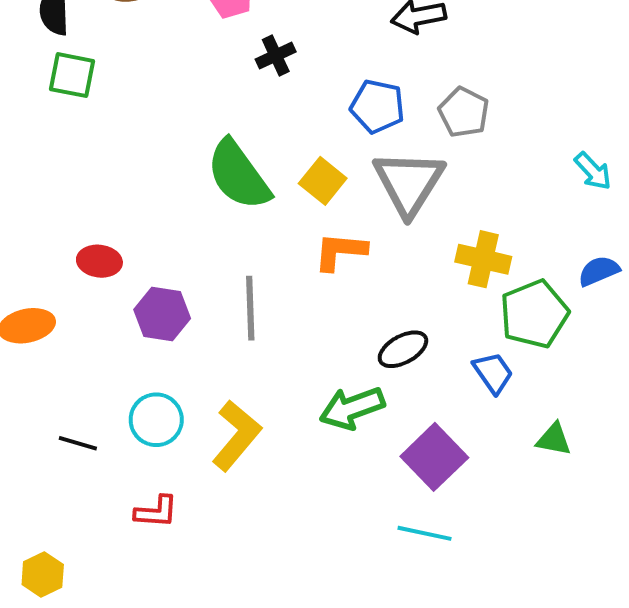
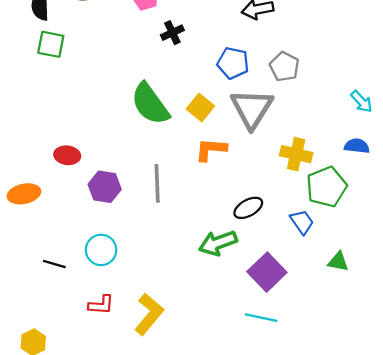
blue semicircle: (599, 271) -> (357, 146), moved, turned 30
yellow L-shape: (237, 435) -> (149, 314), moved

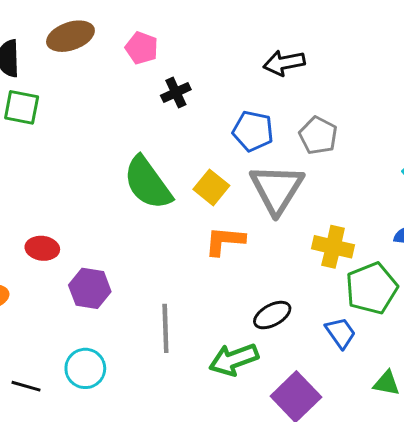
gray line: (157, 183) -> (165, 328), moved

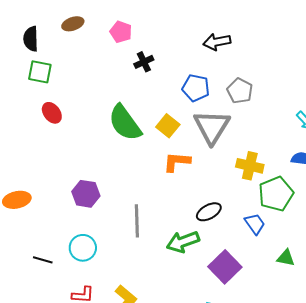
brown ellipse: (70, 36) -> (73, 24), size x0.7
red ellipse: (42, 248) -> (52, 113), moved, turned 45

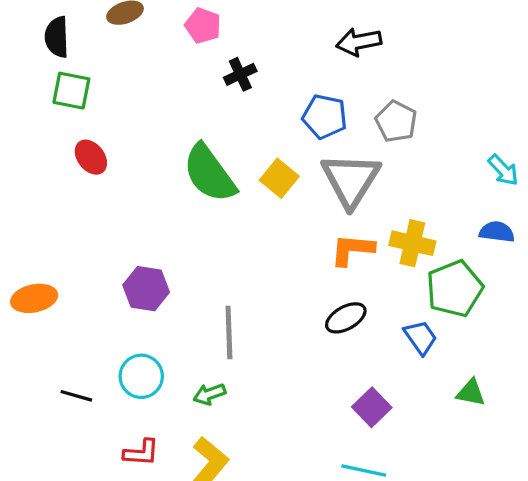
orange L-shape: (177, 162) -> (352, 250), moved
green arrow: (183, 242) -> (209, 394), moved, size x0.6
purple square: (225, 267) -> (372, 407), size x0.7

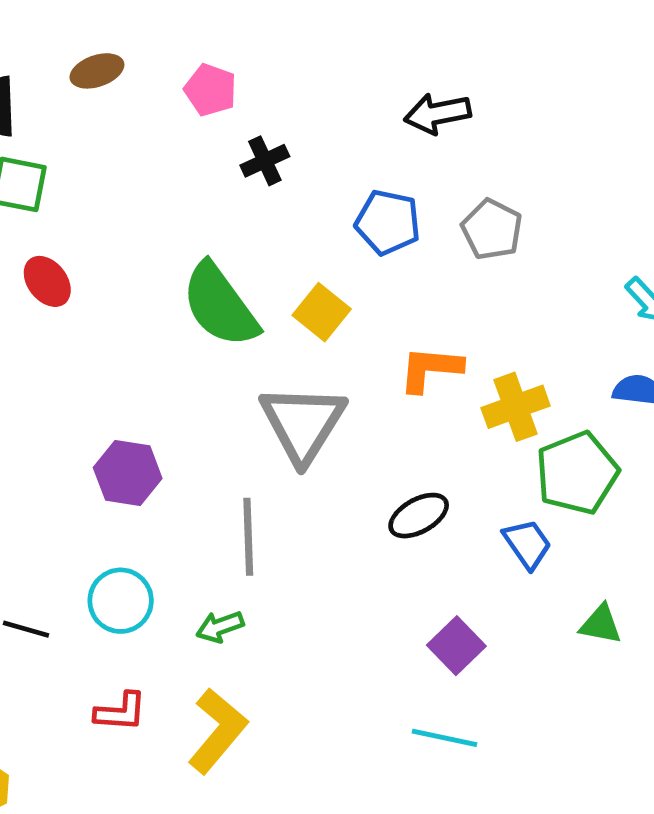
gray triangle: (351, 180) -> (303, 423), moved
yellow cross: (412, 243) -> (516, 407), turned -33
orange L-shape: (352, 250) -> (430, 369), moved

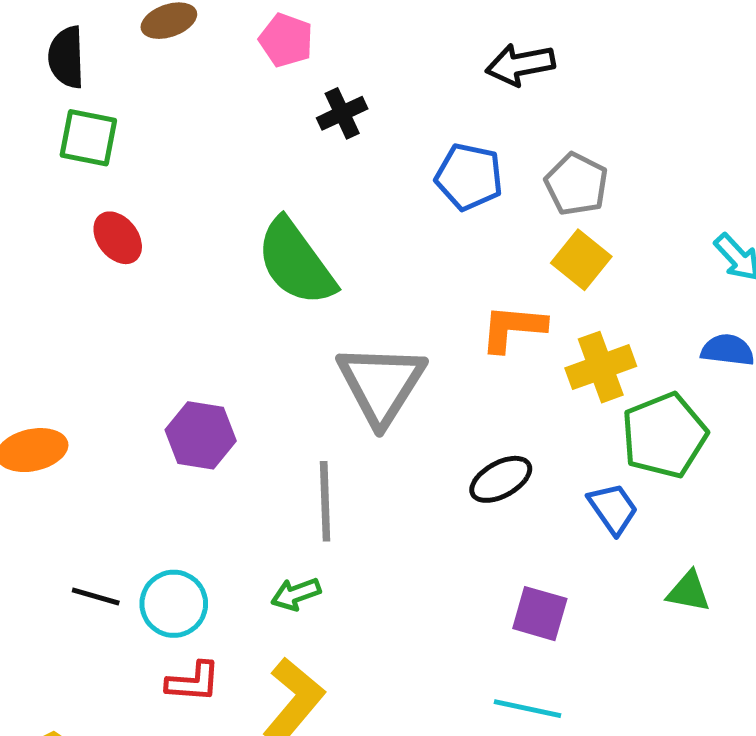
yellow square: (322, 312) -> (581, 260), moved
cyan circle: (121, 601) -> (174, 604), moved
purple square: (456, 646) -> (540, 614), turned -30

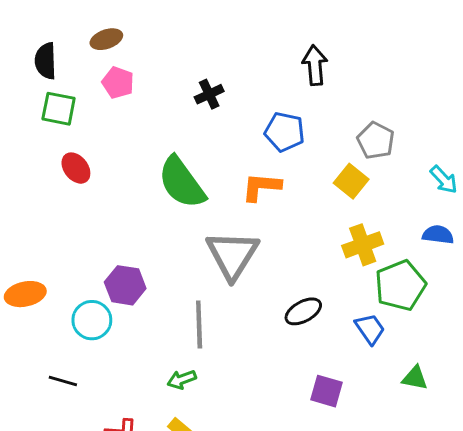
pink pentagon: (286, 40) -> (118, 83), moved
black arrow: (520, 65) -> (315, 65), turned 96
gray pentagon: (576, 184) -> (376, 141), moved
orange L-shape: (513, 328) -> (261, 187), moved
cyan circle: (174, 604) -> (92, 320), moved

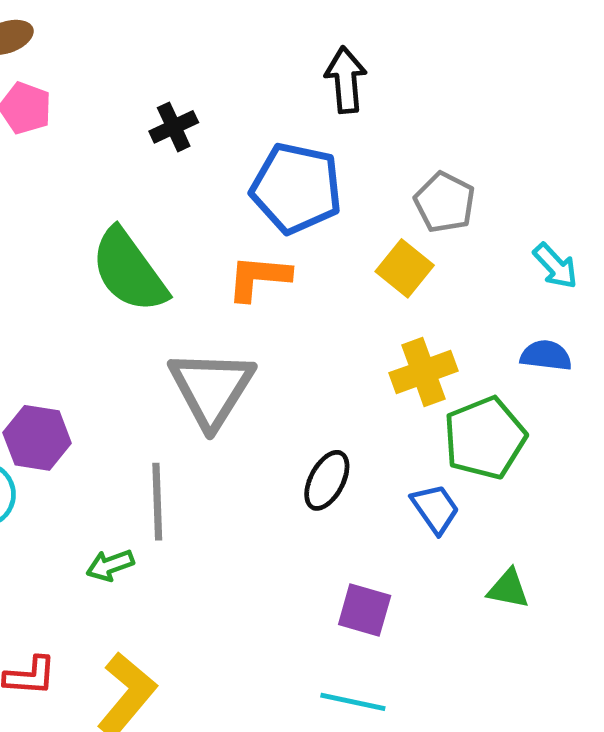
blue pentagon: (284, 132) -> (296, 188), size x1.4
black ellipse: (303, 311) -> (327, 480), turned -33
green arrow: (182, 379) -> (110, 565), moved

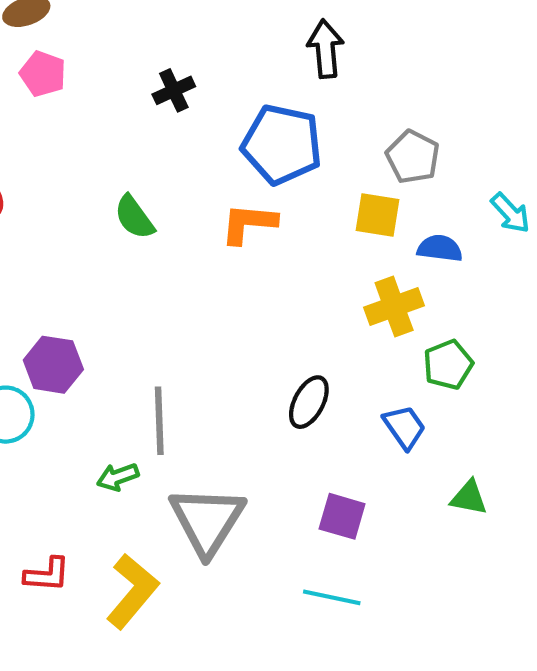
yellow square: (405, 268) -> (377, 215), turned -30
green semicircle: (129, 271) -> (134, 217), size x0.6
blue semicircle: (546, 355) -> (440, 248), moved
gray triangle: (211, 388) -> (207, 521), moved
green pentagon: (485, 438) -> (448, 365), size x0.7

